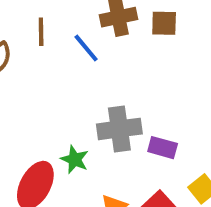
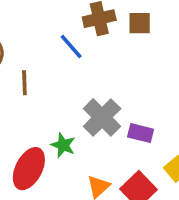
brown line: (41, 32) -> (24, 83), moved
gray cross: (119, 129) -> (102, 117), turned -36

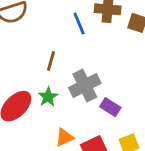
brown line: (24, 83) -> (51, 61), moved

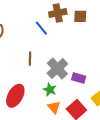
green star: (48, 97) -> (50, 90), moved
orange triangle: (65, 137) -> (54, 107), turned -32

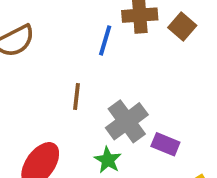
brown square: (80, 16) -> (182, 27), turned 32
blue line: (41, 28) -> (105, 40), turned 49

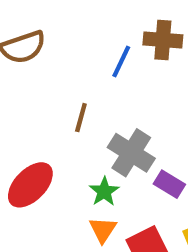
gray cross: (127, 121) -> (131, 153), turned -30

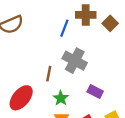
brown line: (81, 118) -> (49, 74), moved
gray cross: (131, 153) -> (75, 61), moved

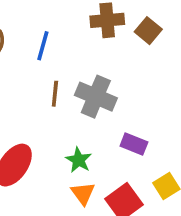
blue line: (64, 28) -> (43, 46), moved
brown line: (49, 74) -> (55, 94), moved

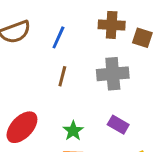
brown square: (148, 31) -> (142, 38), turned -30
gray cross: (96, 97) -> (113, 74), moved, turned -36

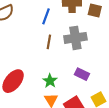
blue line: (58, 37) -> (46, 16), moved
brown line: (62, 76) -> (49, 42), moved

